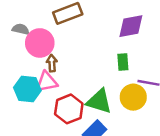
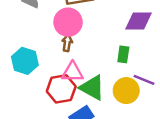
pink circle: (40, 43) -> (68, 22), moved
brown arrow: (52, 63) -> (67, 43), moved
pink triangle: (47, 82) -> (72, 72), moved

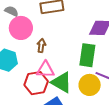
pink circle: (68, 22) -> (21, 28), moved
green rectangle: (123, 54) -> (87, 55), size x1.6

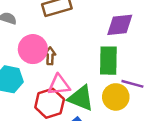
pink circle: (21, 28) -> (33, 49), moved

